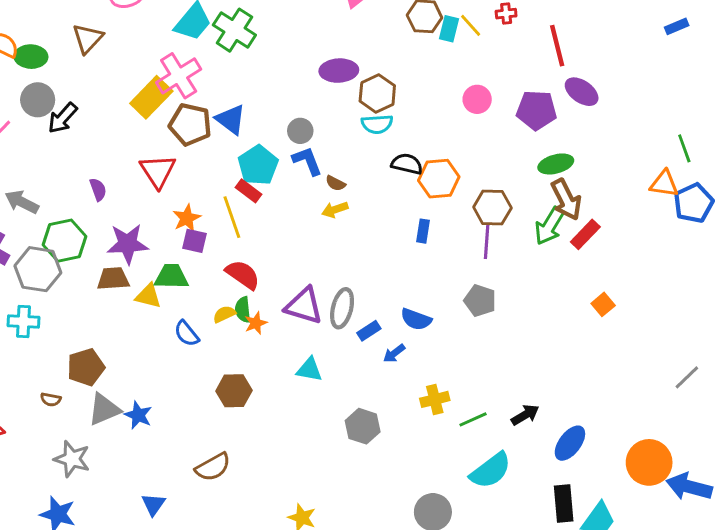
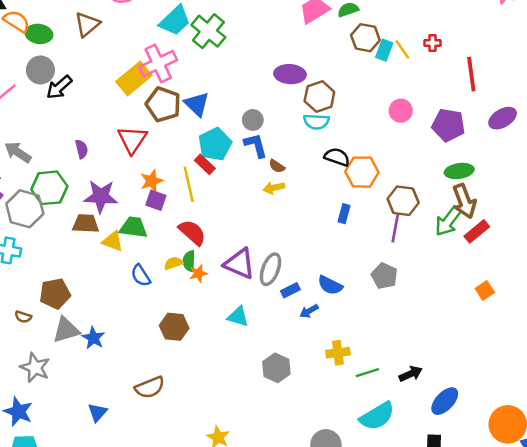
purple ellipse: (582, 92) -> (503, 118), moved, turned -72

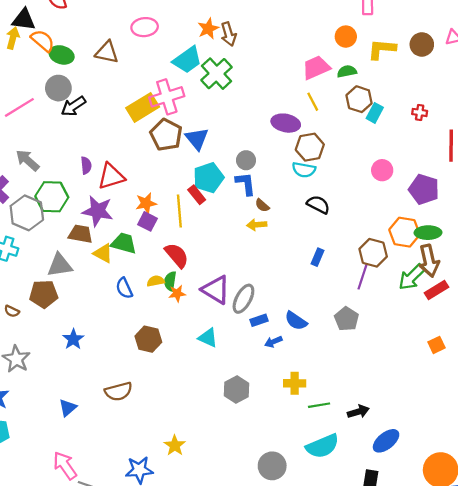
brown triangle: (87, 24) -> (107, 52), turned 45
yellow line: (402, 49) -> (313, 102), moved
red triangle: (132, 140) -> (111, 176), moved, turned 32
orange hexagon: (362, 172) -> (405, 232), moved
gray triangle: (66, 330) -> (60, 265), moved

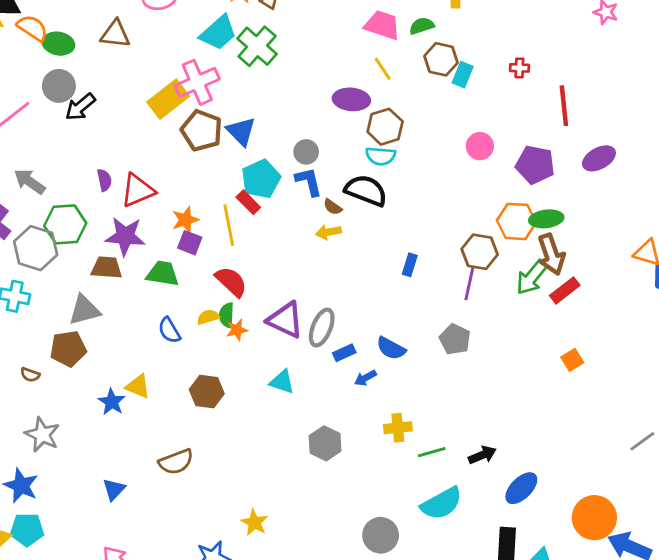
pink trapezoid: (316, 68) -> (382, 25), turned 48
black semicircle: (318, 205) -> (366, 190), moved, size x1.4
yellow triangle: (103, 253) -> (138, 386), moved

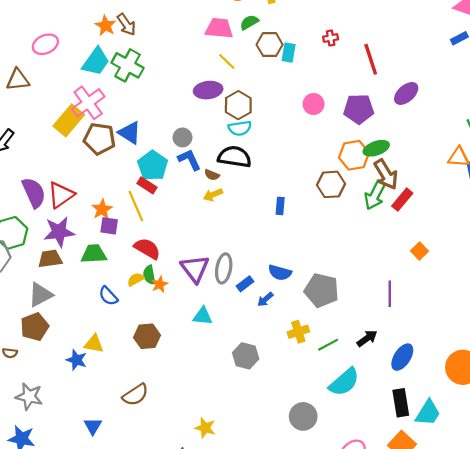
purple semicircle: (104, 180) -> (34, 193), size x1.8
purple line: (469, 284) -> (390, 294), moved
purple triangle: (285, 320) -> (195, 269), turned 40
gray pentagon: (455, 339) -> (322, 290), moved, size x1.4

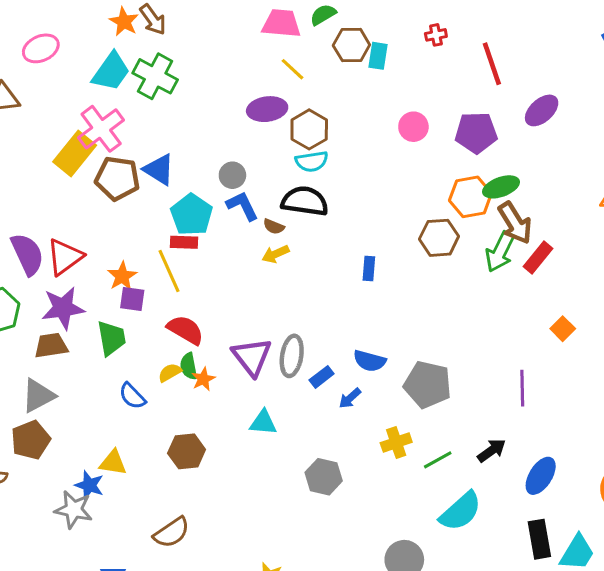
red rectangle: (147, 185) -> (184, 242), turned -30
green trapezoid: (94, 254) -> (111, 338), turned 84
gray star: (29, 396) -> (74, 510), moved

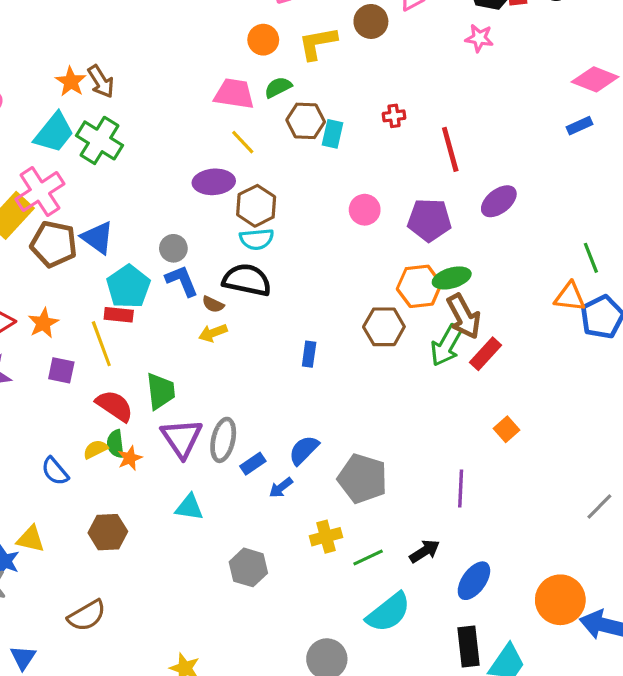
orange star: (122, 276) -> (43, 323), moved
green trapezoid: (111, 338) -> (161, 391), moved
blue semicircle: (370, 361) -> (304, 450), turned 116

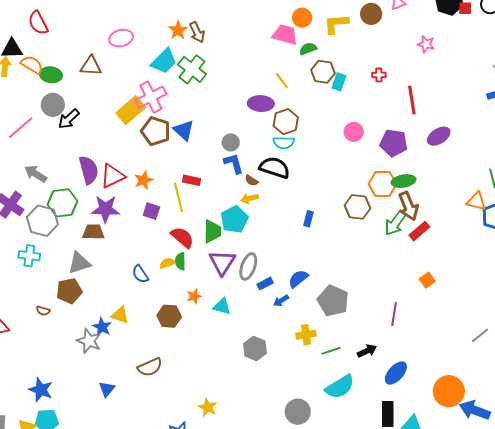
pink star: (479, 38) -> (426, 44), moved
pink trapezoid: (234, 94) -> (285, 35), moved
cyan pentagon: (128, 287) -> (234, 219), moved
orange star: (130, 458) -> (194, 296), moved

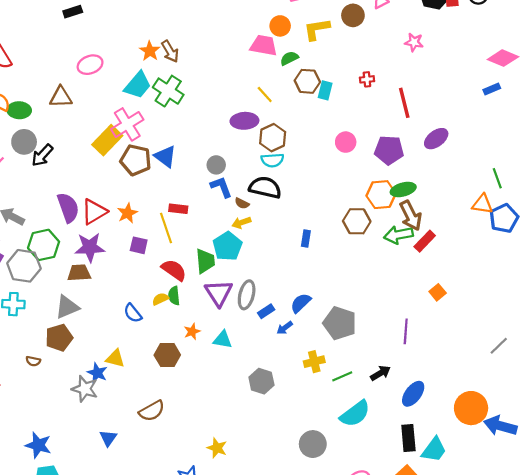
green arrow: (395, 223) -> (398, 235), turned 48

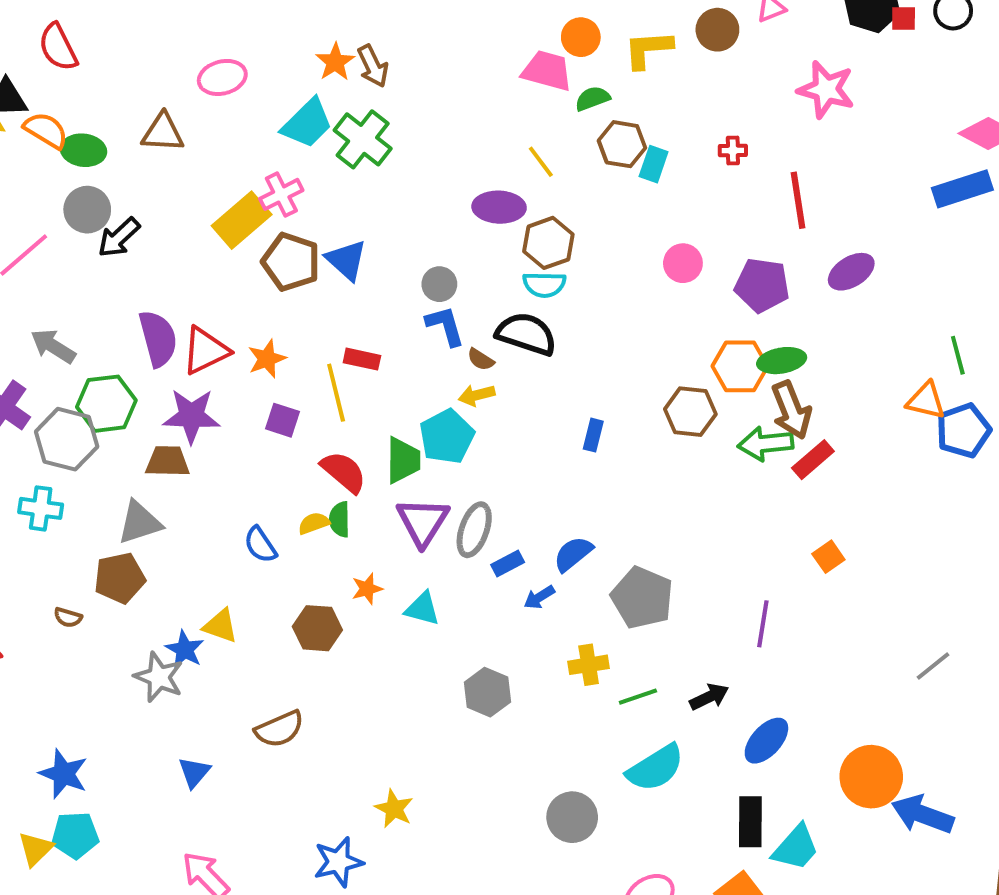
pink star: (414, 42) -> (826, 89), size x1.6
blue rectangle: (492, 89) -> (962, 189), size x1.8
pink cross: (127, 124) -> (281, 194), size x0.7

